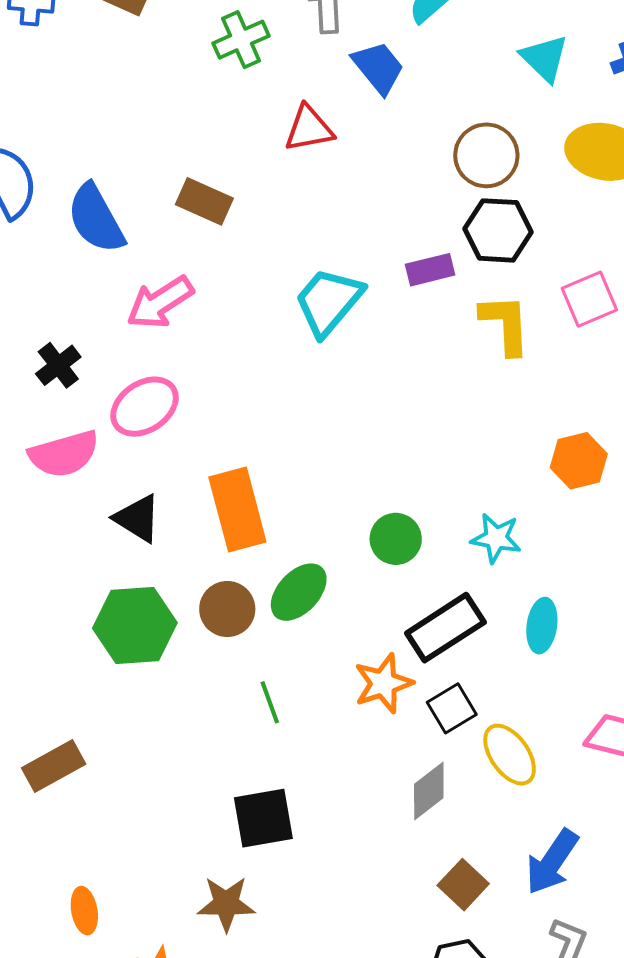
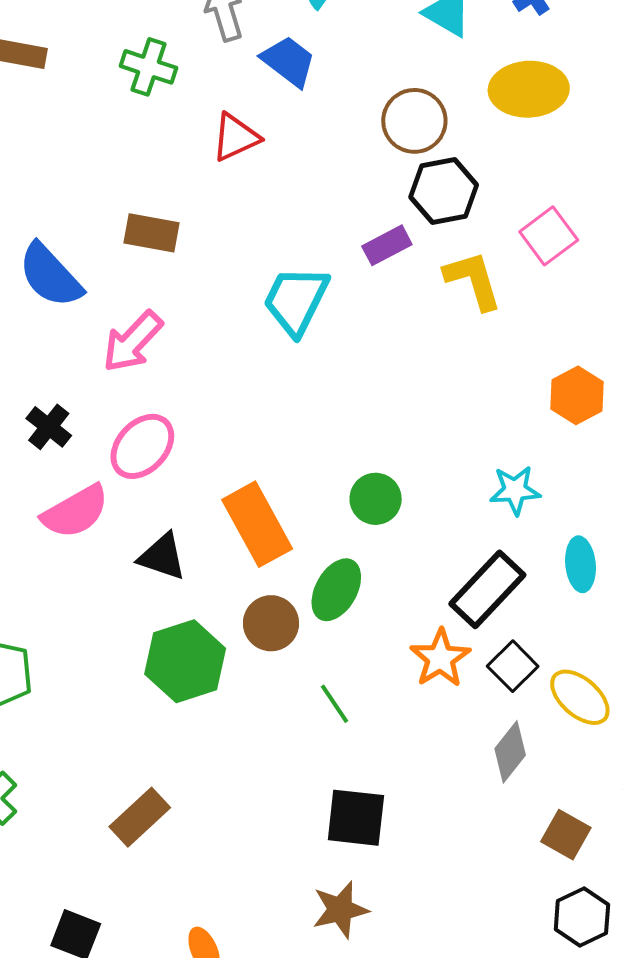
green cross: (241, 40) -> (149, 67), turned -34
green circle: (396, 539) -> (376, 499), moved
black square: (263, 818) -> (356, 818), turned 30

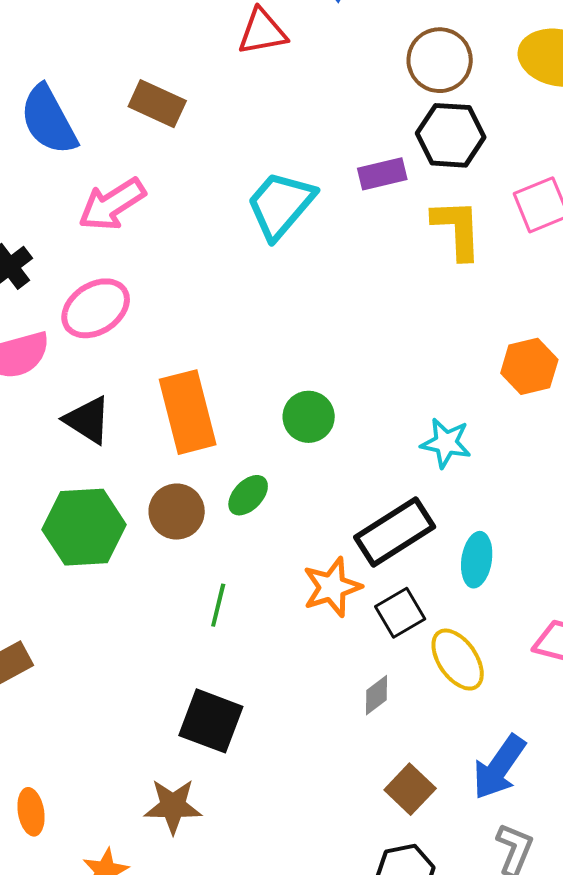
cyan ellipse: (580, 564) -> (477, 560), moved
green ellipse: (336, 590) -> (248, 495), size x0.7
green line: (334, 704) -> (218, 605), turned 33
gray diamond: (510, 752) -> (376, 695), size x0.7

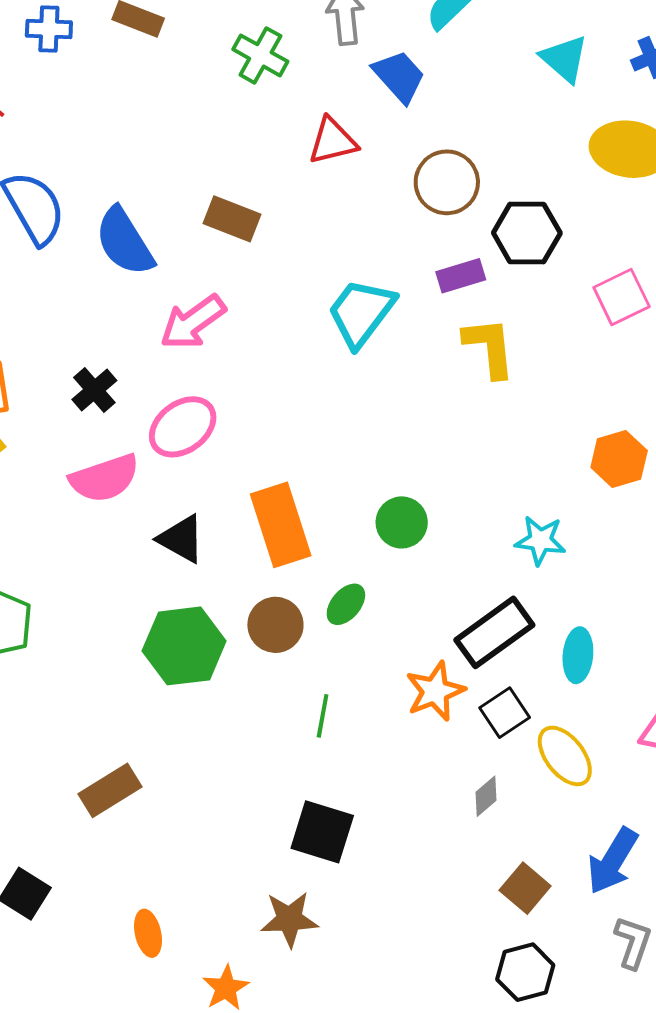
brown circle: (440, 60) -> (447, 182), moved
yellow L-shape: (457, 229) -> (489, 347), moved

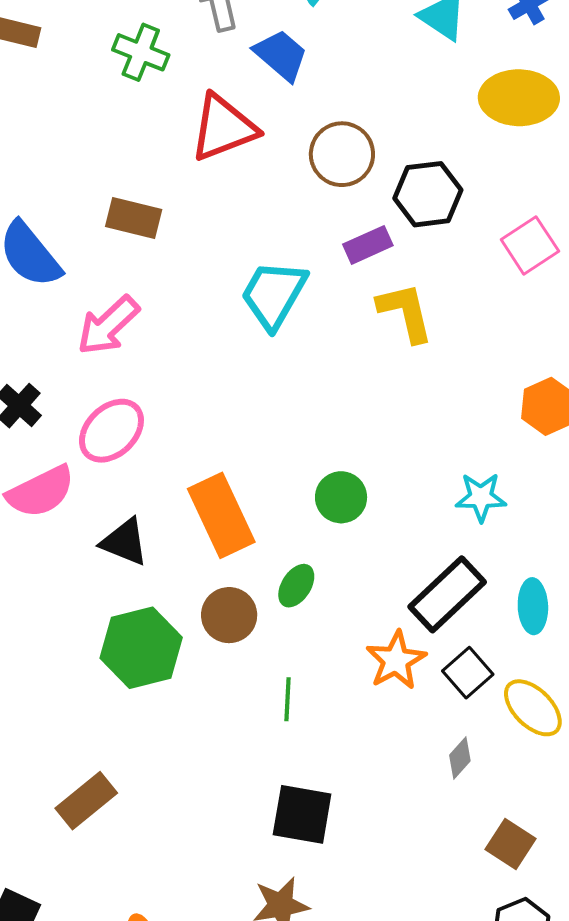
red triangle: (333, 141) -> (223, 128), size x1.4

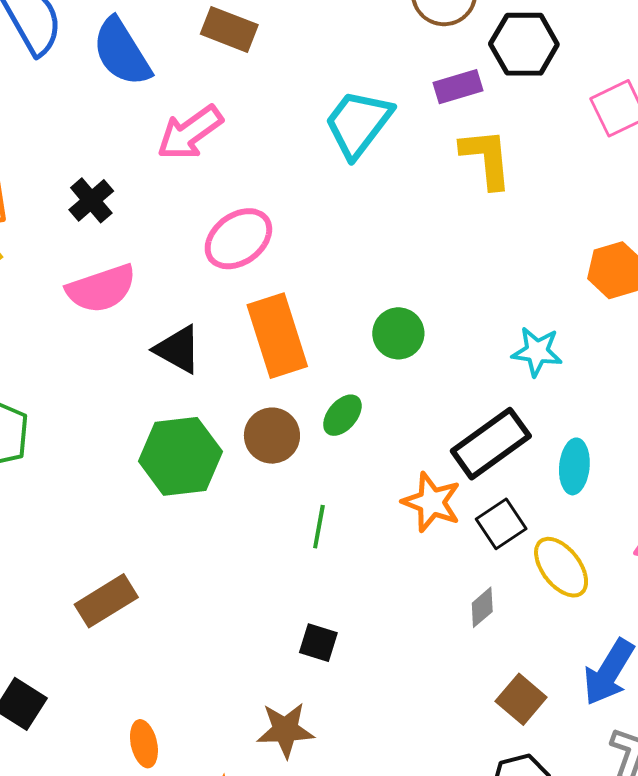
pink ellipse: (111, 431) -> (238, 239), moved
orange star: (396, 660) -> (432, 502), turned -30
black square: (302, 814) -> (318, 643), size x0.6

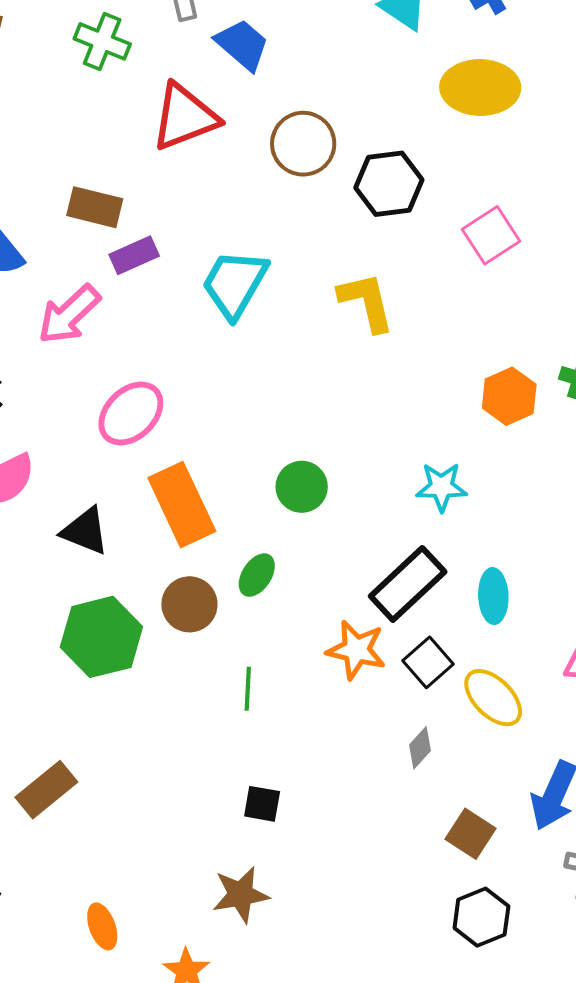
purple rectangle: (458, 87) -> (134, 255), moved

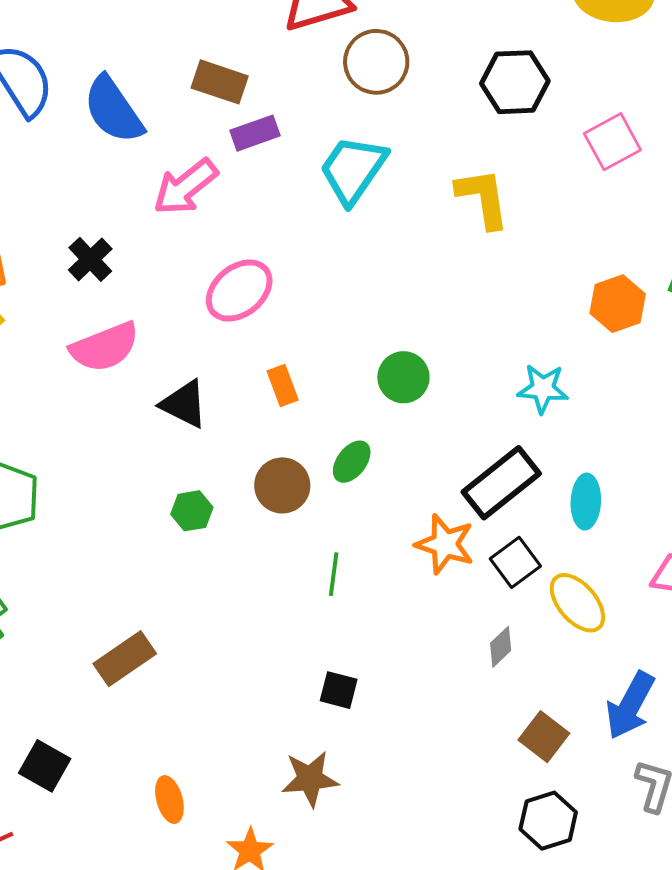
brown circle: (303, 144) -> (376, 62), moved
orange rectangle: (182, 505) -> (283, 385), size x0.5
green hexagon: (101, 637) -> (192, 511), size x0.5

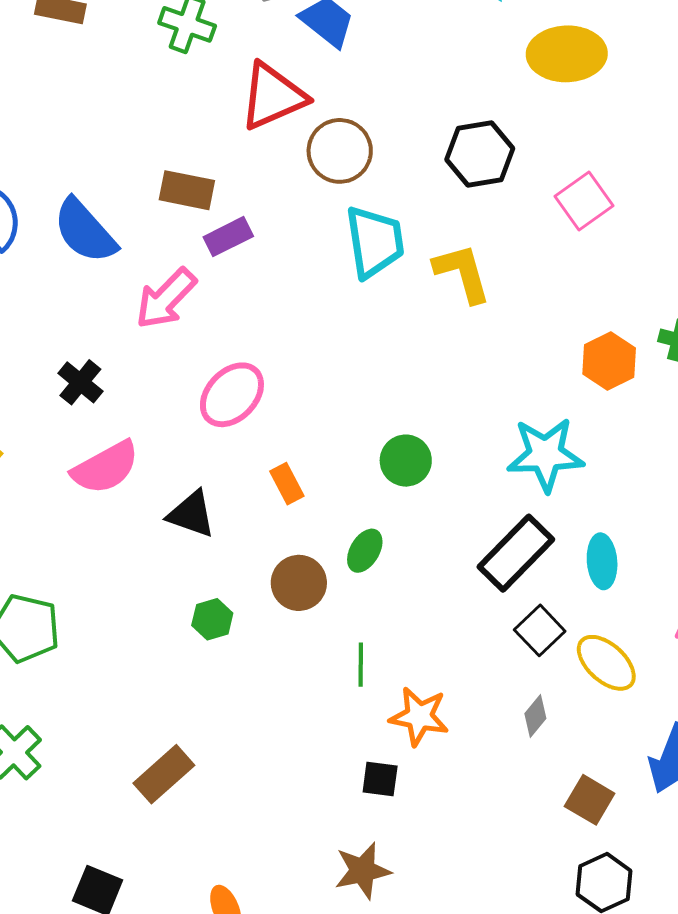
cyan trapezoid: (353, 169) -> (375, 242), moved, turned 144
cyan star: (543, 389) -> (545, 455), size x1.5
orange star: (445, 544) -> (419, 716), moved

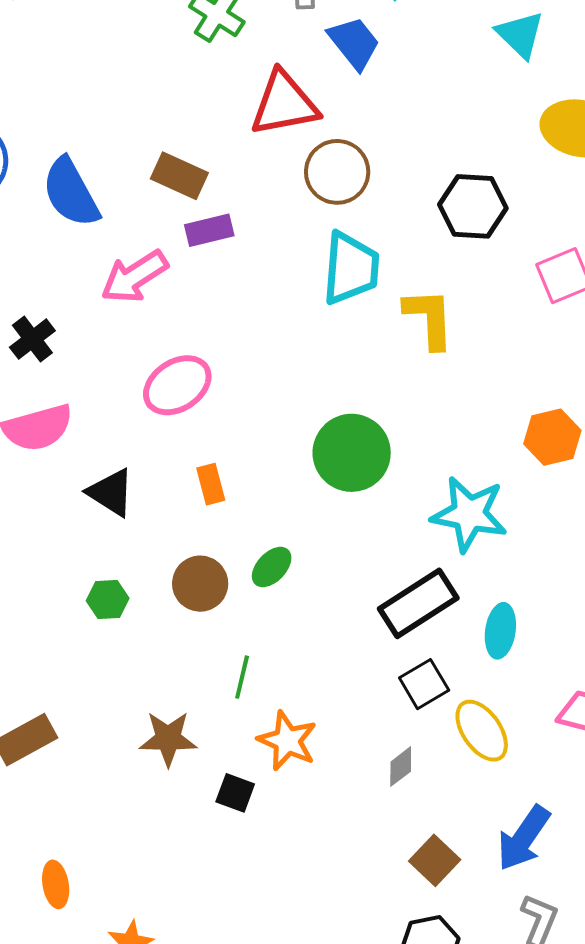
green circle: (406, 461) -> (352, 453), moved, size x1.5
brown star: (363, 871) -> (168, 739), moved

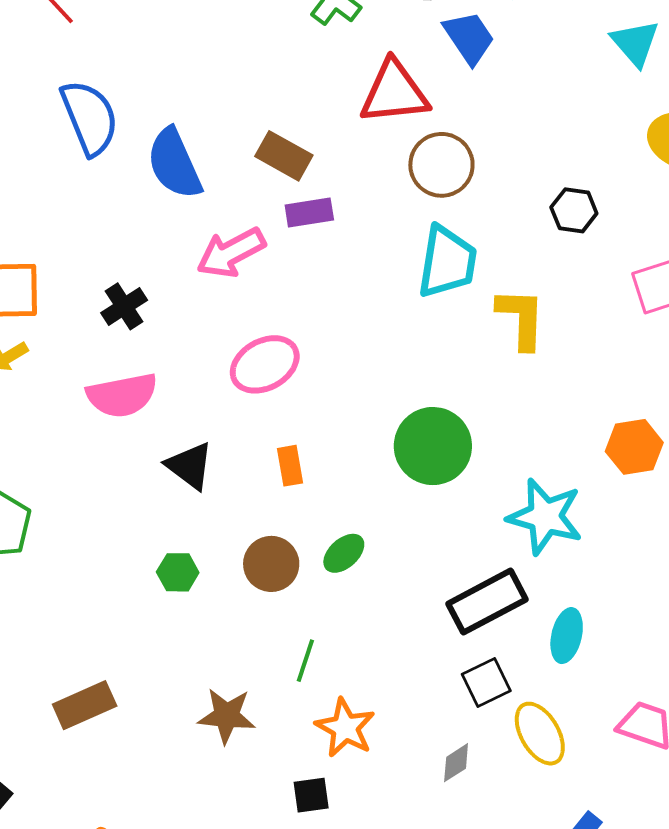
black hexagon: (473, 206) -> (574, 210), size x0.7
black square: (235, 793) -> (311, 795), moved, turned -33

